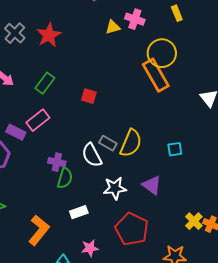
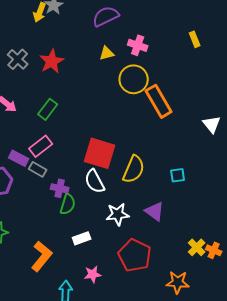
yellow rectangle: (177, 13) -> (195, 39), moved
yellow triangle: (113, 27) -> (107, 53), moved
yellow circle: (162, 53) -> (134, 79), moved
red square: (89, 96) -> (100, 153), moved, size x2.0
gray rectangle: (108, 143) -> (38, 169), moved

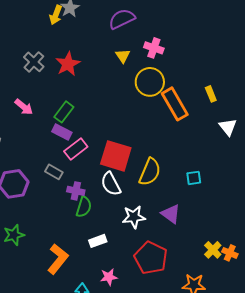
yellow rectangle: (195, 39) -> (211, 94), moved
yellow triangle: (107, 53) -> (123, 56), turned -49
pink rectangle: (41, 146) -> (76, 149), moved
purple rectangle: (19, 158) -> (62, 132), moved

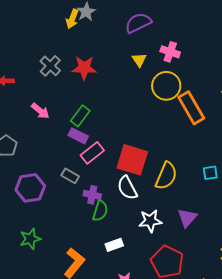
red star: (68, 64) -> (84, 68), turned 30
cyan square: (194, 178) -> (210, 173), moved
purple triangle: (171, 214) -> (187, 218), turned 35

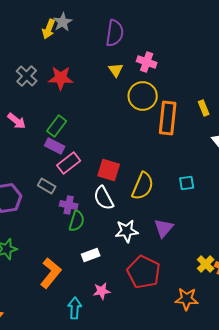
purple semicircle: (138, 23) -> (115, 33), turned 124
orange rectangle: (191, 108) -> (168, 118), turned 36
red square: (132, 160) -> (109, 170), size x0.7

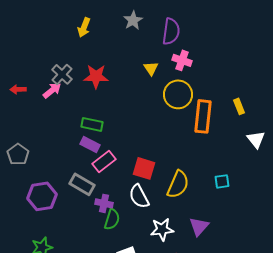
gray star: (63, 22) -> (133, 20), moved
purple semicircle: (115, 33) -> (171, 31), moved
pink arrow: (17, 121) -> (52, 90), moved, turned -78
green rectangle: (57, 126) -> (92, 124), turned 65
gray rectangle: (47, 186) -> (82, 184), size x1.4

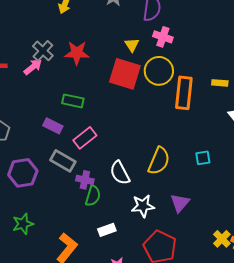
yellow rectangle: (239, 106) -> (220, 83), turned -63
purple rectangle: (90, 144) -> (53, 126), moved
red square: (144, 168) -> (125, 74), moved, size x1.4

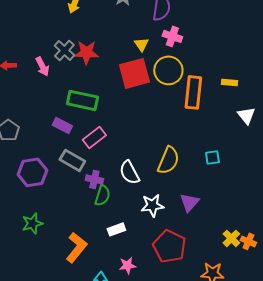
gray cross: (43, 51) -> (64, 50), moved
pink arrow: (33, 67) -> (42, 66), turned 102
red square: (125, 74) -> (134, 73), turned -32
green rectangle: (73, 101) -> (82, 100), size x1.4

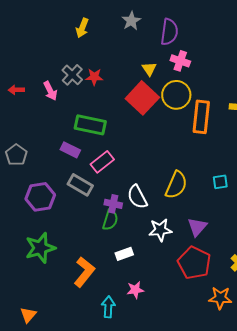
red star: (86, 52) -> (94, 77), size x0.7
red square: (134, 73) -> (142, 98), turned -32
purple cross: (94, 179) -> (113, 204), moved
green star: (32, 223) -> (40, 248), size x1.4
red pentagon: (169, 246) -> (194, 263), moved

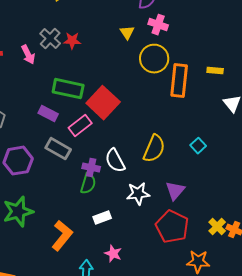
red square: (142, 98) -> (103, 103), moved
cyan square: (220, 182) -> (198, 146), turned -35
pink star: (135, 290) -> (113, 254), turned 30

